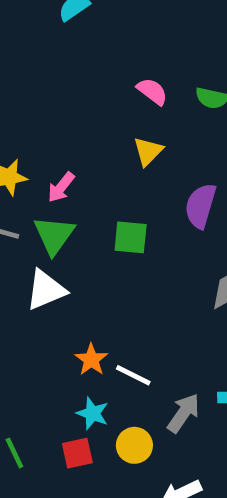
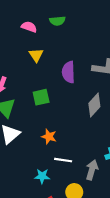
orange star: (91, 360) -> (49, 137), moved
cyan star: (93, 413) -> (42, 176), moved

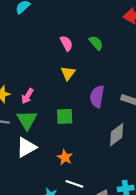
green semicircle: (57, 21) -> (96, 43), turned -136
pink semicircle: (29, 27) -> (66, 43), turned 32

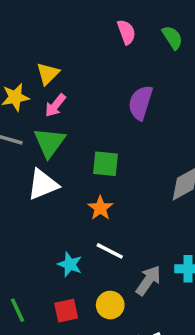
yellow triangle: (68, 73) -> (48, 74), moved
purple semicircle: (97, 97) -> (140, 103), moved
green square: (65, 116) -> (106, 164), moved

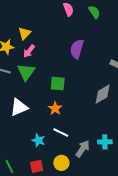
white triangle: (43, 184) -> (19, 107), moved

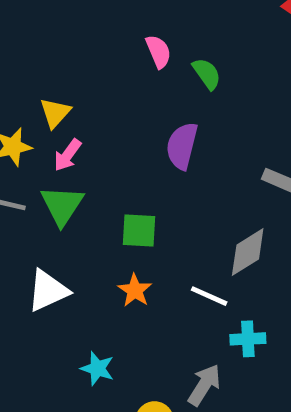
green semicircle: (94, 12) -> (207, 74), moved
white line: (61, 132) -> (209, 296), moved
cyan cross: (105, 142) -> (248, 339), moved

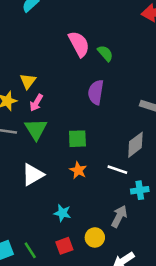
pink semicircle: (158, 52) -> (79, 44), size x1.5

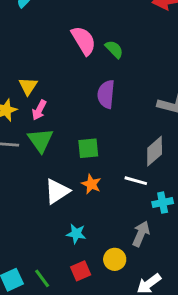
white triangle: (33, 175) -> (57, 191), moved

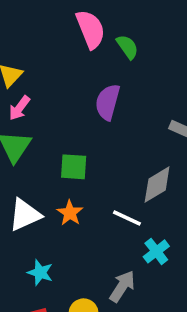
cyan cross: (163, 203) -> (156, 251), turned -36

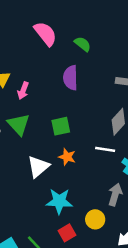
green semicircle: (127, 47) -> (83, 44), moved
pink arrow: (19, 108) -> (23, 91), moved
cyan star: (40, 273) -> (59, 201), size x1.5

